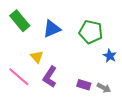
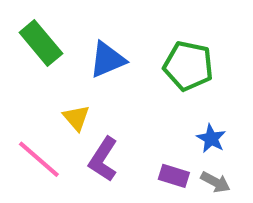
blue star: (110, 56) -> (211, 139), moved

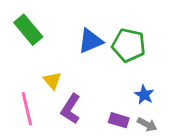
blue triangle: (107, 60) -> (90, 41), moved
pink line: (39, 159) -> (27, 109), turned 36

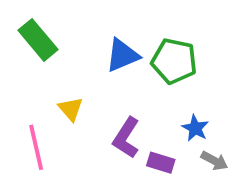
purple L-shape: (71, 109) -> (126, 138), moved
gray arrow: (147, 124) -> (214, 161), moved

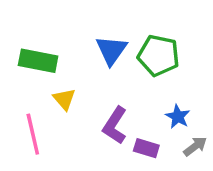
green rectangle: (38, 40) -> (38, 61), moved, turned -39
blue triangle: (122, 55) -> (111, 50), turned -32
gray arrow: (214, 161) -> (195, 146), turned -65

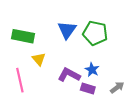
blue star: (178, 117) -> (92, 70), moved
purple L-shape: (115, 125) -> (69, 75), turned 85

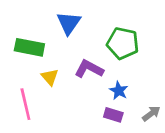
blue triangle: (67, 30) -> (69, 23), moved
purple L-shape: (69, 75) -> (89, 69), moved

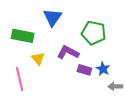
blue star: (119, 91) -> (103, 69), moved
gray arrow: (151, 114) -> (115, 86), turned -144
purple rectangle: (113, 115) -> (84, 70), moved

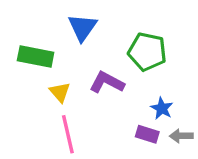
purple rectangle: (84, 70) -> (147, 134), moved
pink line: (20, 79) -> (68, 134), moved

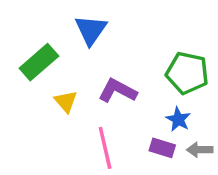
green pentagon: (147, 52) -> (187, 73), moved
green rectangle: (36, 57) -> (39, 62), turned -52
pink line: (68, 134) -> (105, 148), moved

